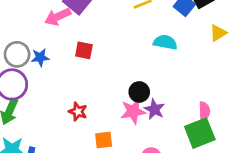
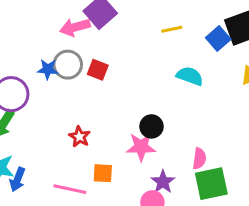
gray circle: (17, 54) -> (68, 65), moved
purple star: (154, 109) -> (163, 182), moved
pink semicircle: (204, 111) -> (199, 159), moved

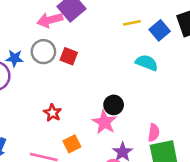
blue square: (218, 38) -> (160, 30), moved
blue star: (48, 69) -> (15, 58), moved
pink star: (141, 147) -> (104, 122), turned 30
orange square: (103, 173) -> (72, 144), turned -30

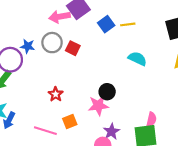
blue square: (160, 30) -> (106, 24), moved
pink star: (104, 122) -> (98, 105), turned 30
pink semicircle: (154, 133) -> (151, 120), moved

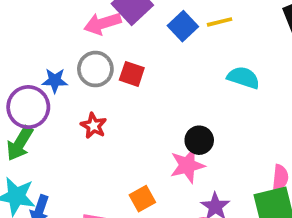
red star: (56, 94) -> (94, 126), moved

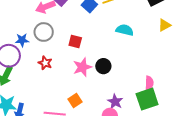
red square: (132, 74) -> (75, 41), moved
pink star: (187, 165) -> (82, 67), moved

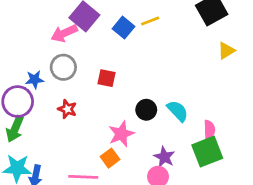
cyan semicircle: (125, 30) -> (178, 111), moved, turned 36
pink star: (82, 67) -> (121, 134), moved

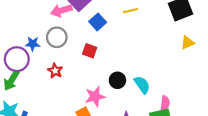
blue square: (124, 28) -> (98, 22), moved

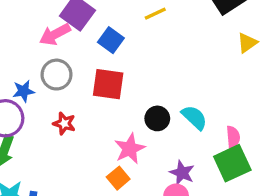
red square: (90, 51) -> (108, 84), size x1.5

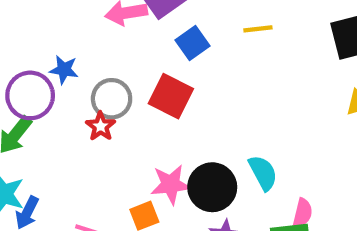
gray circle: (57, 75) -> (112, 99), moved
black circle: (157, 118) -> (212, 187), moved, size x1.5

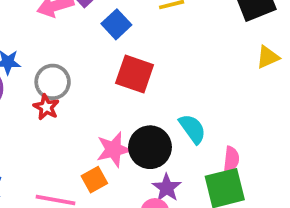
red square: (171, 96) -> (135, 74), moved

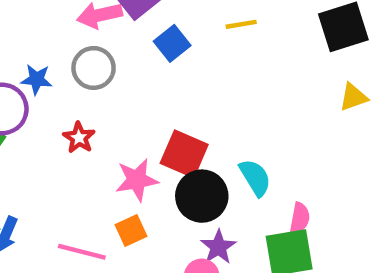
red square: (135, 74) -> (184, 154), moved
gray circle: (53, 82) -> (94, 68), moved
pink star: (114, 149) -> (137, 180), moved

